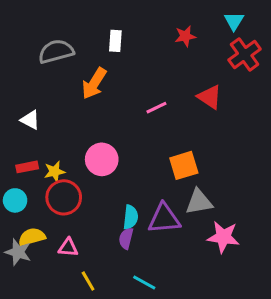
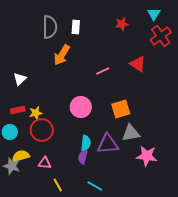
gray semicircle: (56, 51) -> (50, 27), moved, turned 105
white triangle: (30, 120) -> (20, 79), turned 48
pink circle: (102, 159) -> (81, 107), moved

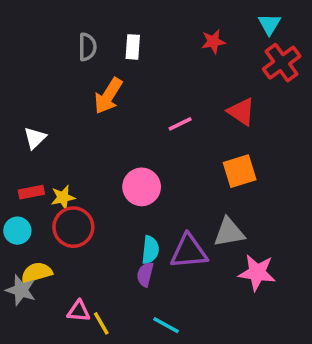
gray semicircle: (50, 27) -> (87, 47), size x0.7
orange square: (121, 109) -> (240, 171), moved
pink triangle: (45, 163) -> (79, 311), moved

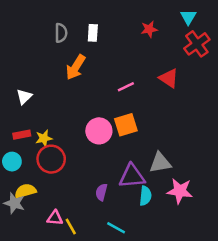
orange square: (240, 171) -> (126, 125), moved
cyan semicircle: (150, 250) -> (145, 196), moved

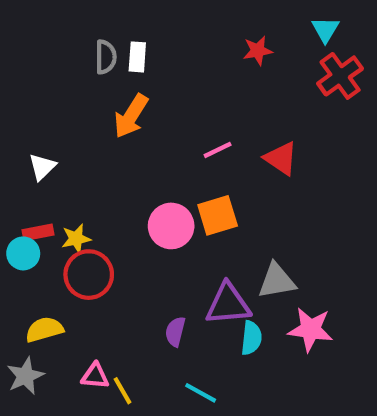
white rectangle: (93, 33) -> (137, 57), moved
red triangle: (169, 78) -> (281, 158), moved
cyan circle: (12, 162) -> (23, 253), moved
gray star: (14, 203) -> (25, 376), moved, turned 30

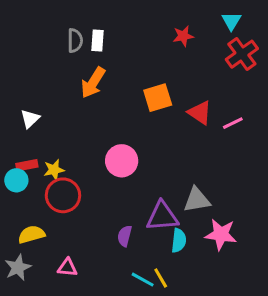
pink line: (218, 150) -> (233, 123), moved
orange square: (218, 215) -> (158, 98), moved
yellow line: (123, 391) -> (161, 278), moved

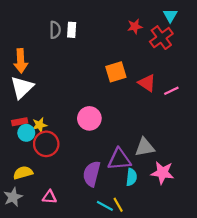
red cross: (242, 54) -> (161, 38), moved
orange arrow: (93, 83) -> (21, 61), moved, turned -35
white triangle: (30, 119) -> (22, 87), size x1.6
cyan circle: (16, 180) -> (26, 133), moved
purple semicircle: (125, 236) -> (92, 174), size x1.6

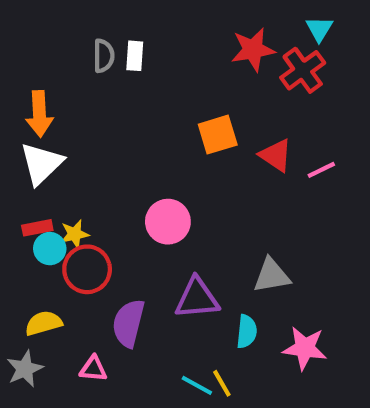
red star: (135, 27) -> (253, 50), size x1.5
purple triangle: (119, 159) -> (197, 298), moved
pink star: (162, 173) -> (305, 348), moved
purple semicircle: (92, 174) -> (129, 323), moved

